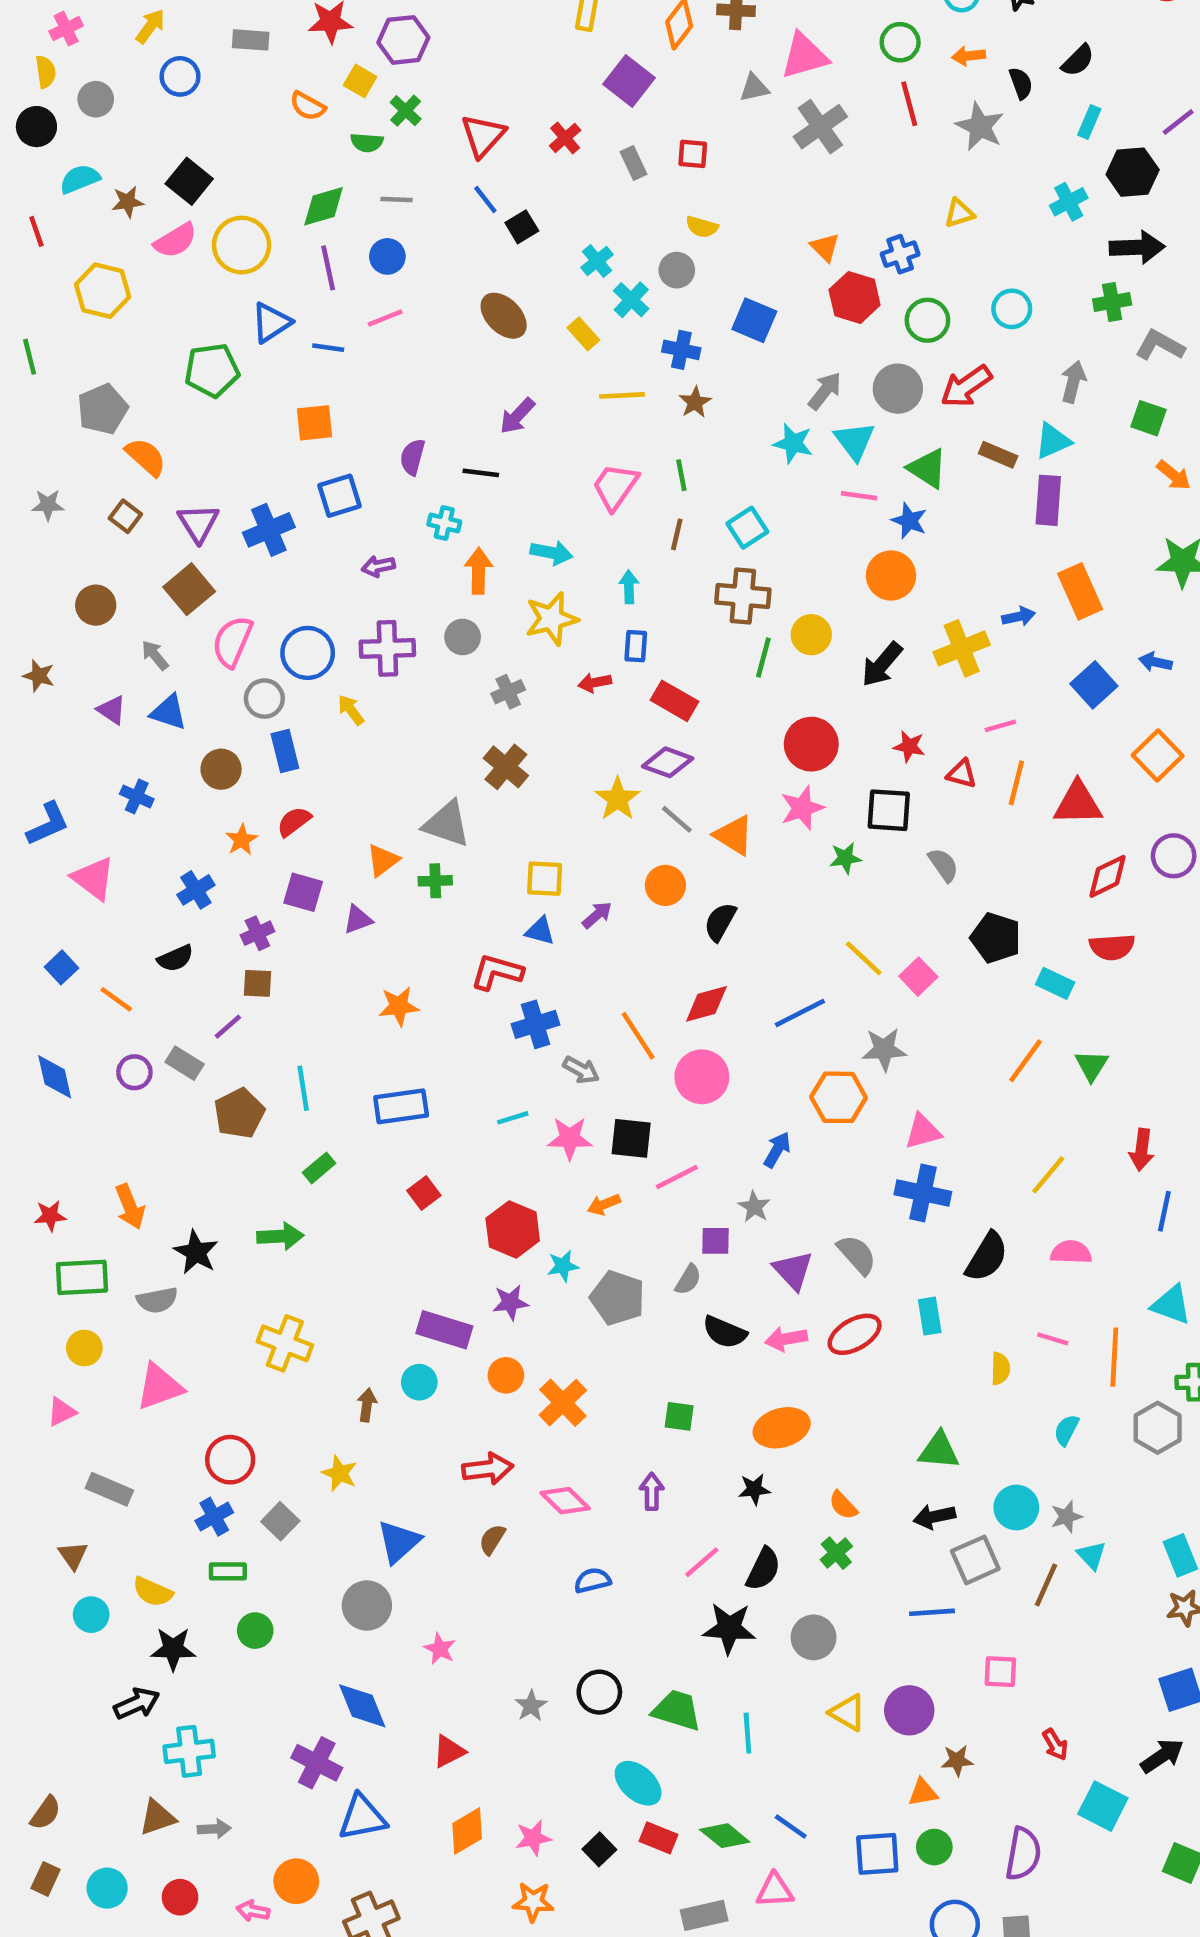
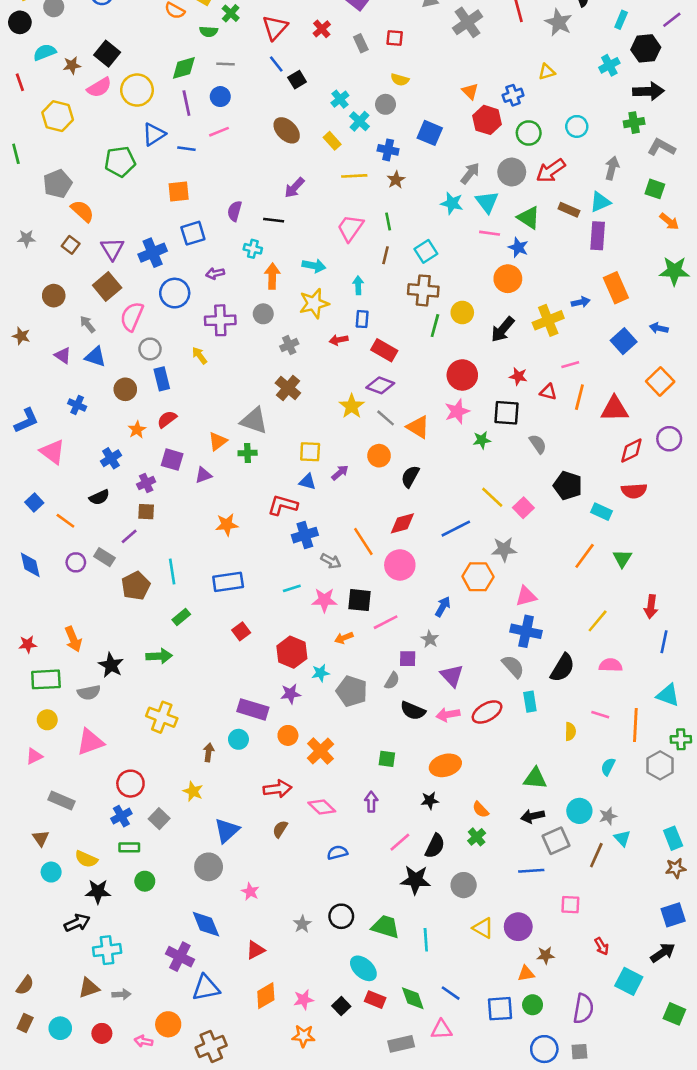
blue circle: (308, 653) -> (175, 293), moved
gray semicircle: (857, 1255) -> (513, 666), moved
green diamond: (725, 1836) -> (413, 998), turned 32

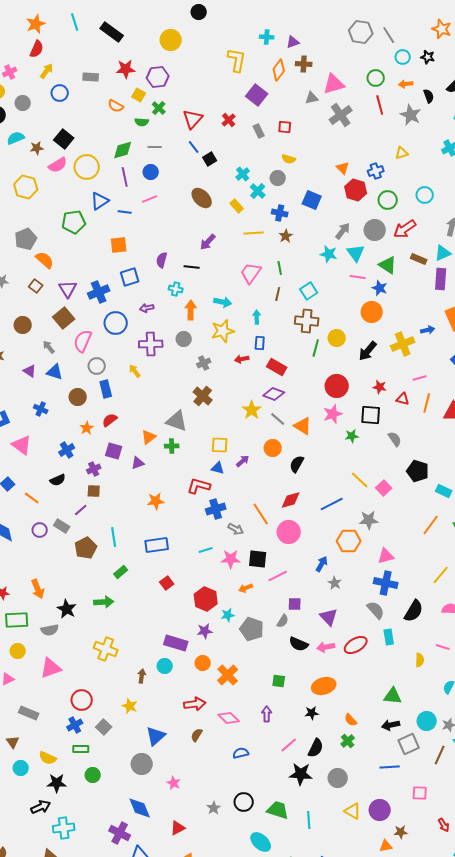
gray star: (430, 639) -> (335, 583), moved

